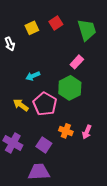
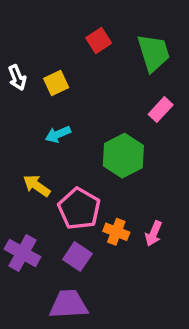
yellow square: (32, 28) -> (56, 83), moved
pink rectangle: (77, 62) -> (161, 110), moved
pink pentagon: (45, 104) -> (79, 209), moved

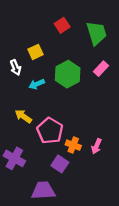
white arrow: (17, 78) -> (16, 67), moved
green hexagon: (123, 156) -> (68, 74), moved
purple square: (77, 256) -> (60, 164), moved

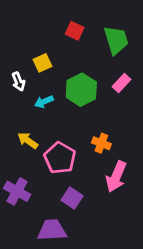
red square: (62, 25) -> (75, 31), turned -32
orange cross: (73, 145) -> (101, 143), moved
pink arrow: (96, 146) -> (116, 177), size x1.6

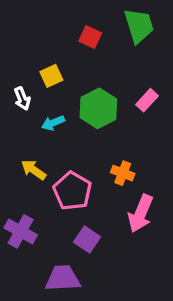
green trapezoid: (116, 40) -> (139, 26), moved

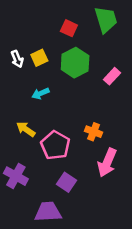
white arrow: (22, 99) -> (17, 59), moved
green hexagon: (98, 108) -> (75, 63), moved

